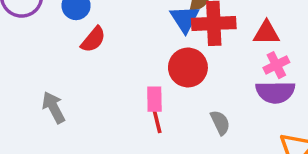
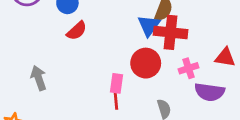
red triangle: (266, 33) -> (225, 57), moved
pink cross: (276, 65) -> (189, 68), moved

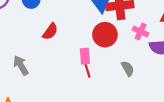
red semicircle: (77, 31) -> (50, 31), moved
pink cross: (189, 68) -> (141, 31), turned -35

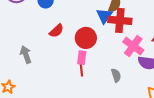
pink cross: (141, 31) -> (133, 46), size x1.5
red circle: (105, 35) -> (86, 38), moved

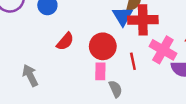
red line: (81, 70) -> (133, 61), moved
gray semicircle: (116, 75) -> (115, 89), moved

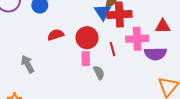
red semicircle: (65, 41) -> (56, 35), turned -147
pink cross: (163, 50) -> (137, 39), turned -30

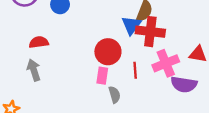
red semicircle: (56, 35) -> (39, 42), moved
pink cross: (137, 39) -> (166, 63), turned -30

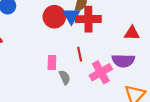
red circle: (108, 52) -> (54, 17), moved
pink cross: (166, 63) -> (101, 72), moved

